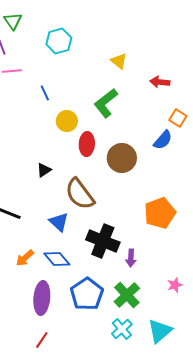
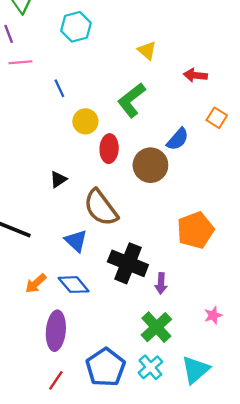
blue semicircle: (163, 140) -> (178, 139), moved
blue pentagon: (87, 294) -> (106, 367), moved

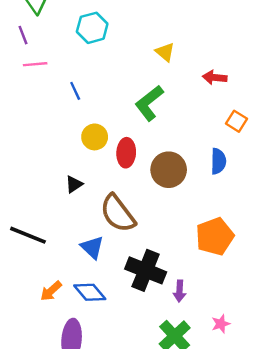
yellow circle: (85, 121) -> (95, 137), moved
blue semicircle: (178, 139) -> (218, 161), moved, turned -40
pink star: (213, 315) -> (221, 324), moved

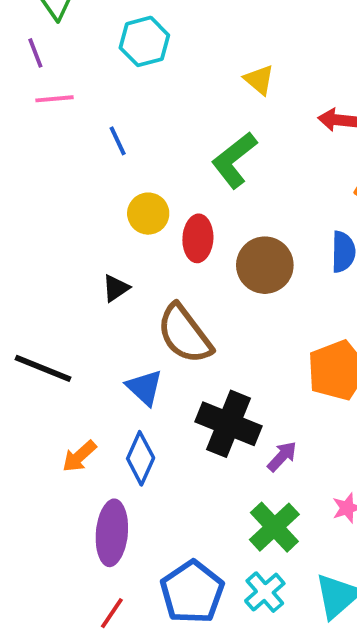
purple arrow: (180, 291) -> (282, 456), turned -140
blue diamond: (90, 292) -> (141, 458), turned 64

